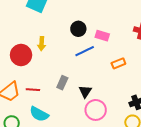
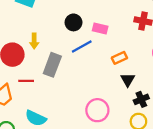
gray rectangle: (62, 83) -> (52, 65), moved, size x1.5
red line: (33, 90) -> (26, 81), moved
black triangle: (85, 91) -> (128, 80), moved

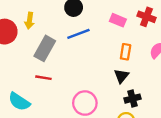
pink rectangle: (100, 29) -> (118, 20), moved
orange rectangle: (119, 58) -> (126, 52), moved, turned -64
red line: (26, 81) -> (43, 78), moved

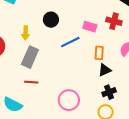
yellow arrow: (30, 21) -> (26, 33), moved
blue line: (78, 34) -> (70, 42), moved
black triangle: (121, 76) -> (105, 70), moved, turned 32

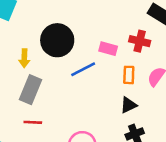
black circle: (51, 20) -> (57, 40), size x1.6
orange rectangle: (99, 53) -> (129, 75), moved

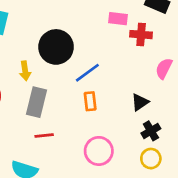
pink rectangle: (108, 49) -> (118, 19), moved
orange rectangle: (129, 75) -> (90, 101), moved

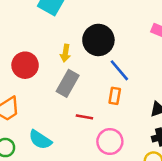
blue line: (87, 73) -> (119, 70), turned 70
red line: (44, 136) -> (84, 117), moved

